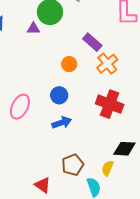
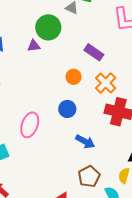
orange cross: (107, 64) -> (106, 83), moved
blue arrow: (62, 123) -> (85, 142), moved, turned 54

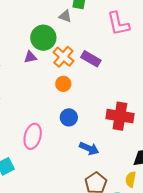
orange circle: (74, 77) -> (63, 84), moved
orange cross: (106, 83) -> (63, 57), moved

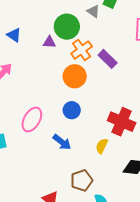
orange circle: (63, 84) -> (75, 76), size x1.5
blue arrow: (89, 148) -> (62, 142), moved
yellow semicircle: (131, 179) -> (102, 146), moved

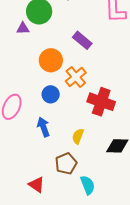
orange cross: (82, 50) -> (76, 77), moved
blue arrow: (62, 142) -> (43, 127), turned -144
yellow semicircle: (102, 146) -> (78, 136), moved

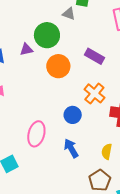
purple triangle: (23, 28) -> (26, 49), moved
orange circle: (51, 60) -> (58, 66), moved

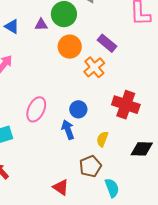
orange cross: (94, 93) -> (94, 67), moved
blue circle: (73, 115) -> (78, 109), moved

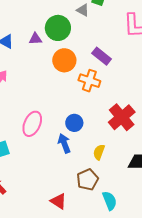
orange cross: (94, 67) -> (89, 81), turned -30
red cross: (126, 105) -> (122, 117), turned 32

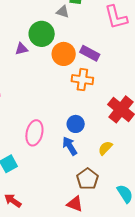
orange circle: (64, 60) -> (64, 54), moved
yellow semicircle: (99, 152) -> (105, 148), turned 35
brown pentagon: (88, 180) -> (87, 179), moved

